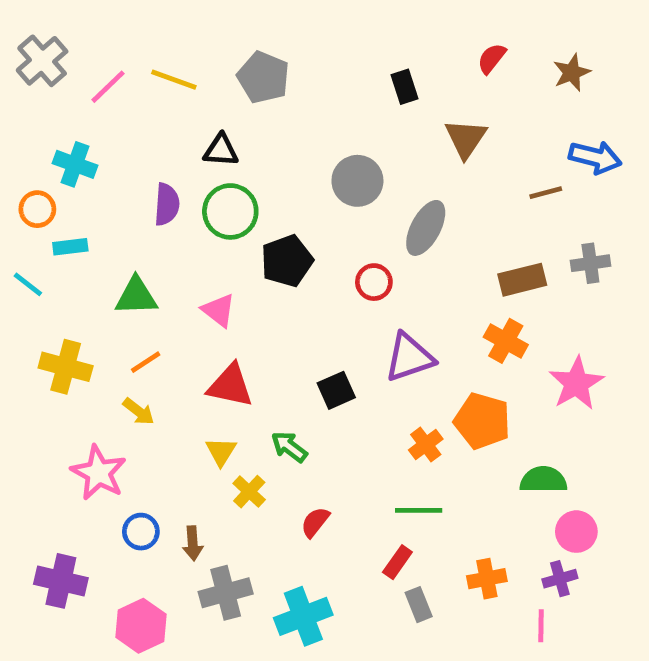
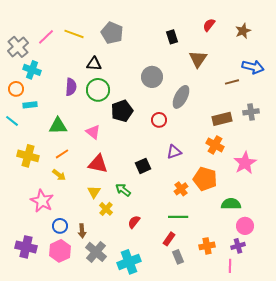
gray cross: (42, 61) -> (18, 47), moved
purple triangle: (409, 357) -> (174, 152), size x0.7
gray cross: (226, 593) -> (96, 252), turned -35
pink hexagon: (141, 626) -> (60, 251), moved

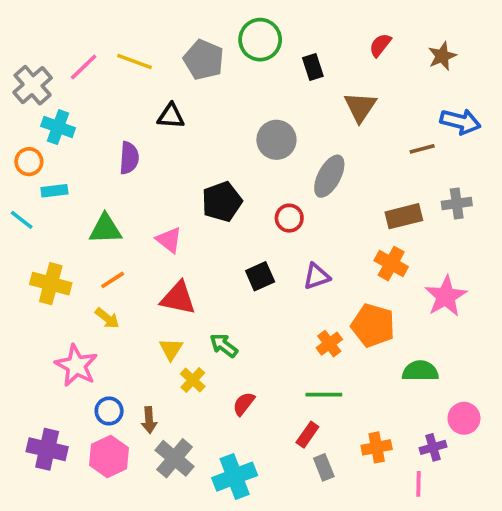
green circle: (98, 90) -> (260, 40), moved
black square: (143, 166) -> (260, 276), moved
pink circle: (245, 226) -> (464, 418), moved

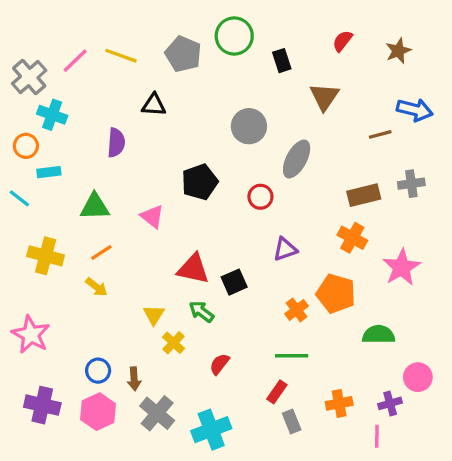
black square: (260, 276) -> (234, 282), moved
red triangle: (178, 298) -> (193, 269), moved
pink star: (76, 365) -> (31, 335), moved

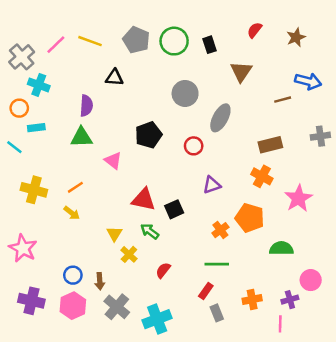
green circle: (234, 36) -> (174, 41), moved
gray cross: (411, 184) -> (320, 136), moved
green triangle: (95, 207) -> (81, 137), moved

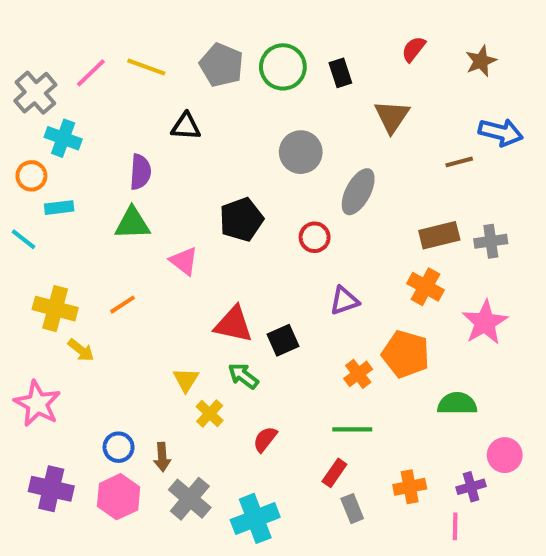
gray cross: (320, 136) -> (491, 241), moved
yellow arrow: (72, 213) -> (81, 350), moved

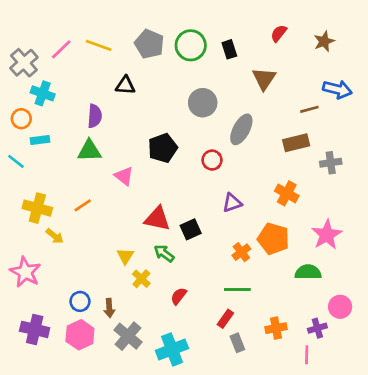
brown rectangle: (439, 235) -> (296, 143), moved
pink star: (485, 322) -> (327, 235), moved

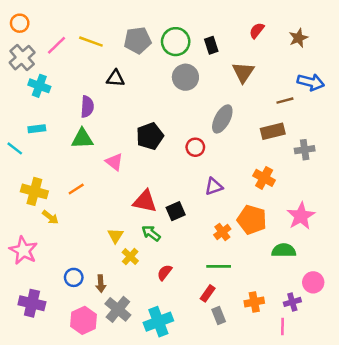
gray pentagon: (149, 44) -> (138, 40), turned -30
gray circle: (203, 103) -> (185, 77), moved
orange circle: (21, 119) -> (20, 23), moved
pink hexagon: (80, 335) -> (84, 320), moved

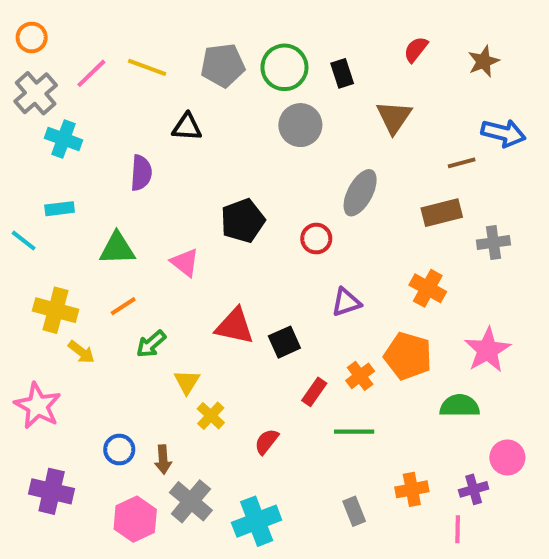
green triangle: (82, 139) -> (117, 248), moved
green arrow: (151, 233) -> (151, 344), moved, turned -78
red rectangle: (208, 293) -> (314, 392), moved

